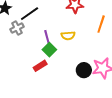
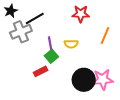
gray cross: (17, 28) -> (21, 32), size x1.5
black circle: (84, 70) -> (84, 80), size x1.5

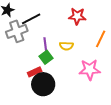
pink star: (103, 79) -> (90, 70), moved
black circle: (84, 80) -> (43, 84), moved

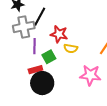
red star: (77, 16) -> (59, 34), moved
black line: (31, 19) -> (40, 17), turned -42
purple line: (45, 45) -> (35, 46), moved

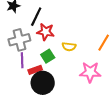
gray cross: (24, 27) -> (19, 40), moved
red star: (59, 34) -> (46, 32), moved
purple line: (35, 46) -> (22, 60), moved

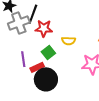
gray cross: (19, 40) -> (19, 23), moved

